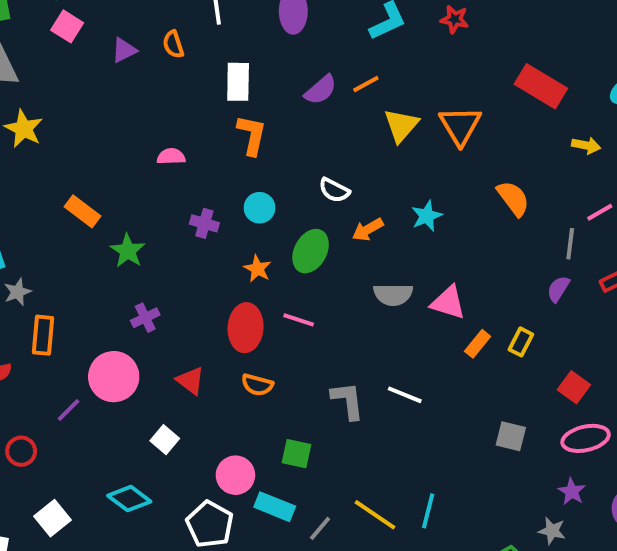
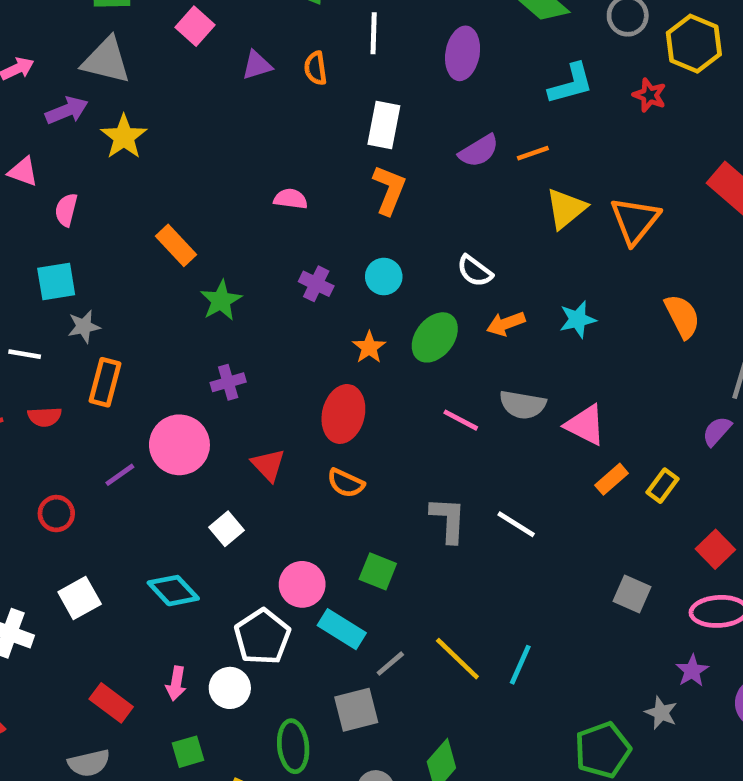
pink line: (299, 320) -> (461, 420), moved

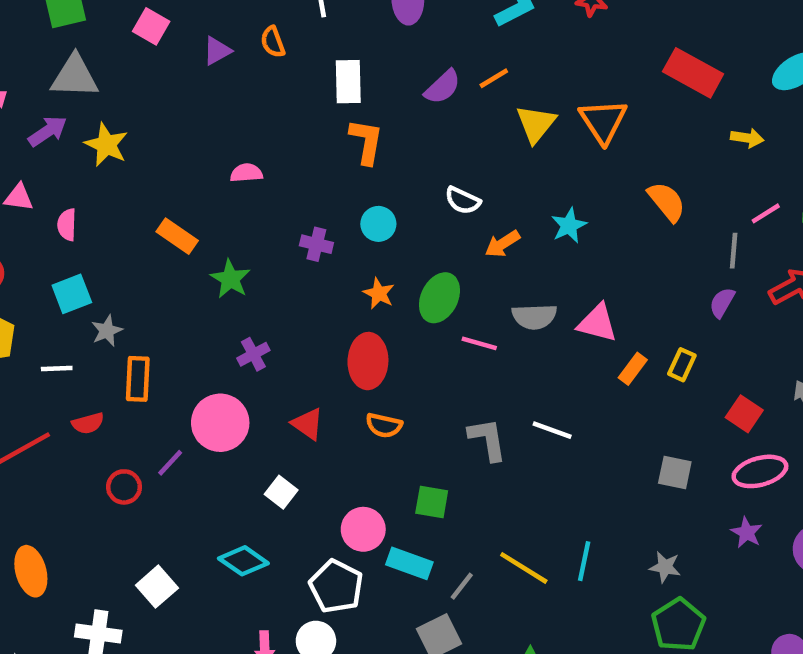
pink semicircle: (291, 199) -> (246, 173), moved
green ellipse: (435, 337) -> (439, 298), moved
red circle: (56, 514) -> (124, 487), moved
gray star: (661, 713) -> (665, 567), moved

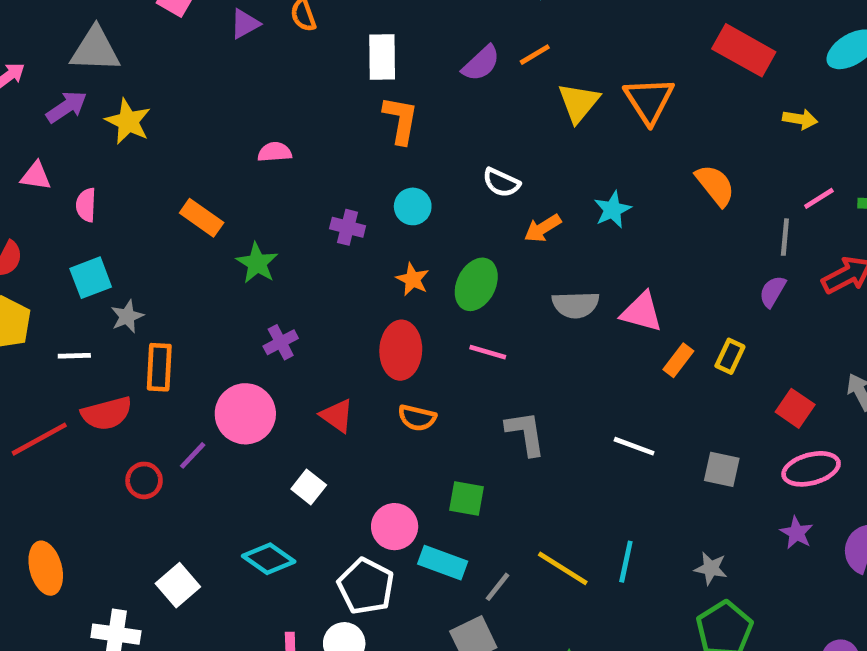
pink line: (479, 343) -> (488, 352), moved
red semicircle: (88, 423) -> (107, 413), size x1.5
white line: (552, 430) -> (634, 446), moved

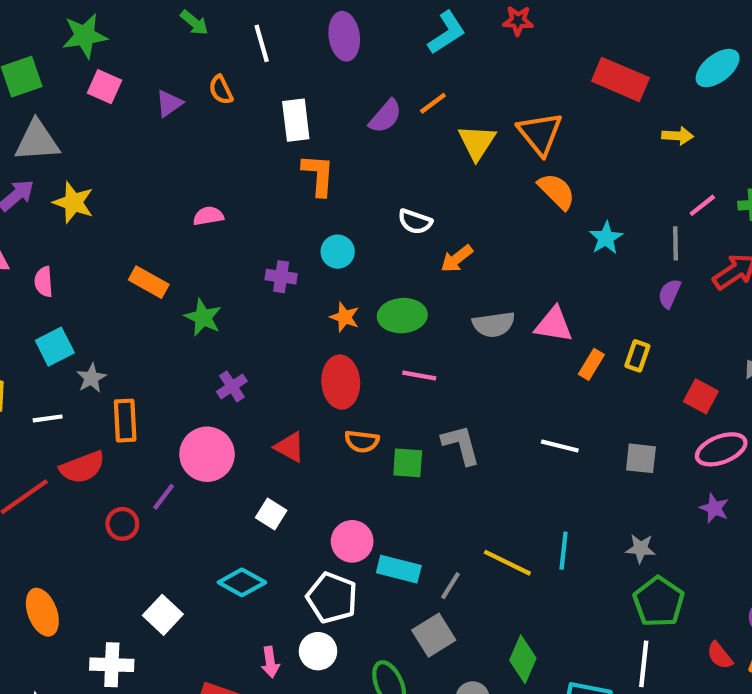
orange semicircle: (715, 185) -> (557, 191), moved
cyan star: (613, 210) -> (606, 238), moved
green ellipse: (476, 284) -> (402, 316), turned 66
green square: (467, 498) -> (408, 463), moved

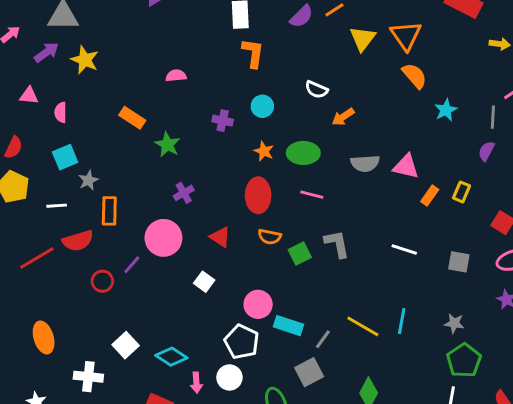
green square: (408, 463) -> (300, 254), turned -35
cyan diamond: (242, 582) -> (171, 357), moved

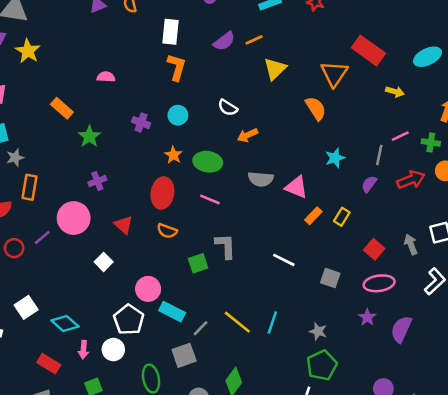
orange triangle: (406, 36) -> (334, 74), moved
cyan star: (446, 110) -> (335, 158), moved
green square: (300, 254) -> (198, 263), moved

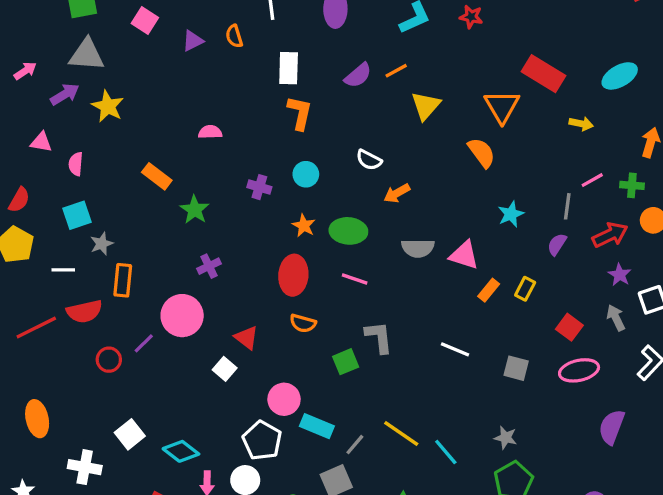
red triangle: (124, 225) -> (246, 338), moved
purple star: (367, 317) -> (620, 275), moved
cyan line: (272, 322) -> (446, 452), moved, turned -55

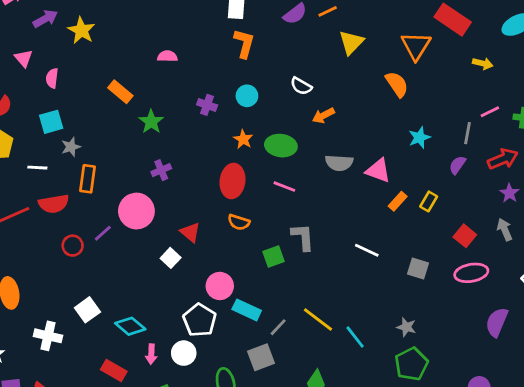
pink triangle: (41, 142) -> (24, 58), turned 36

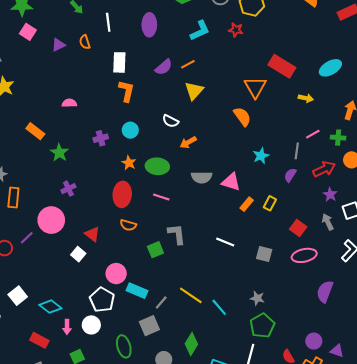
yellow triangle: (351, 42) -> (194, 91), moved
purple cross: (207, 105) -> (101, 138), turned -32

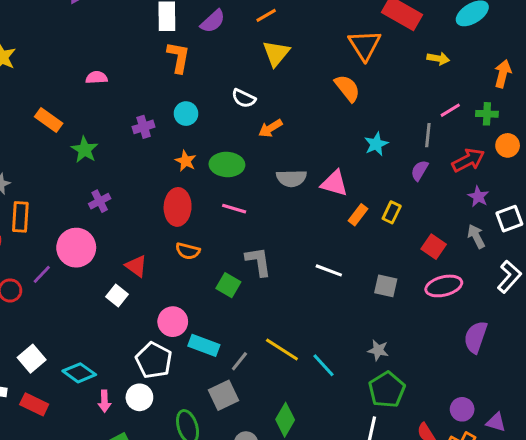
purple semicircle: (164, 67) -> (213, 21), moved
green square: (155, 250) -> (228, 285), turned -35
red rectangle: (39, 340) -> (34, 404), moved

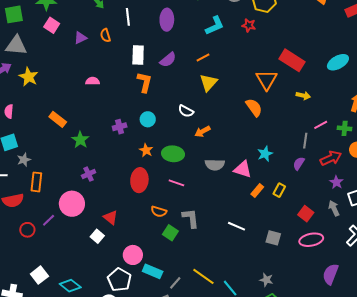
yellow arrow: (438, 59) -> (303, 96), moved
pink semicircle: (97, 78) -> (93, 81), moved
cyan star: (376, 144) -> (265, 154), moved
orange semicircle: (188, 251) -> (159, 212), moved

